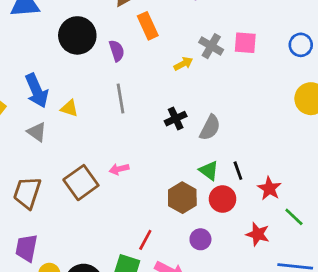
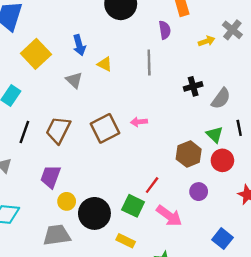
purple semicircle: (117, 51) -> (165, 30), moved
blue arrow: (37, 91) -> (79, 45), size x0.7
black line: (238, 171) -> (239, 128), moved

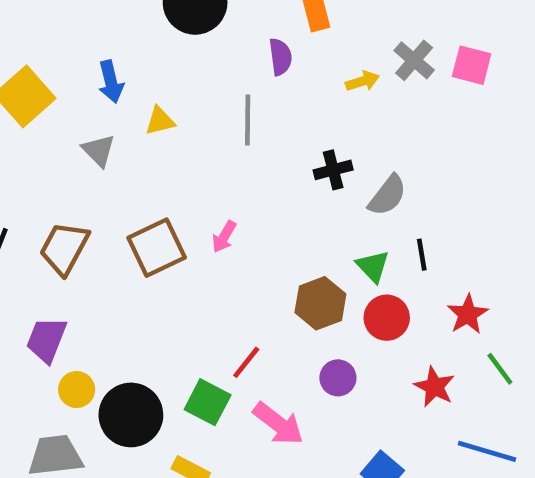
yellow triangle: (105, 64) -> (160, 121), turned -42
pink arrow: (139, 122) -> (224, 237), turned -56

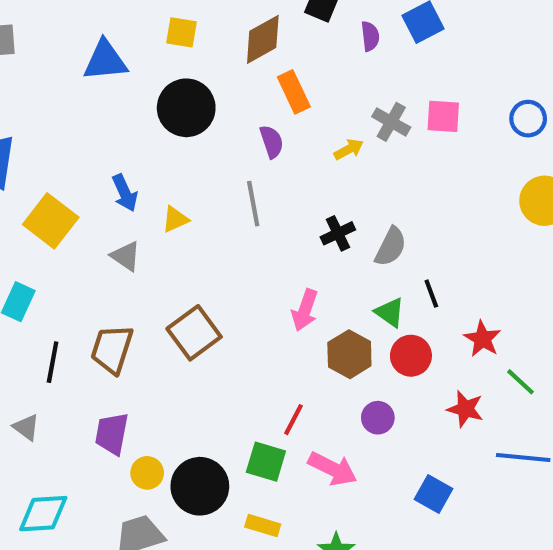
pink arrow: (224, 237) -> (305, 310), moved, size x1.4

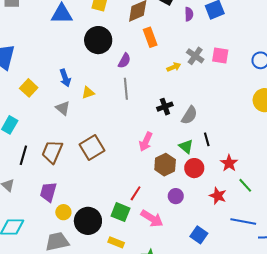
purple semicircle: (272, 142) -> (124, 61), moved, turned 42
yellow square: (51, 221) -> (29, 88), size x0.7

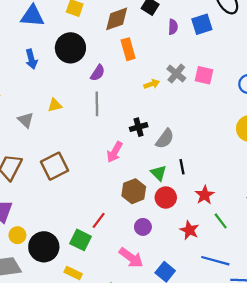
blue arrow: (65, 78) -> (31, 59), moved
pink arrow: (146, 142) -> (115, 152), moved
pink arrow: (152, 218) -> (131, 258), moved

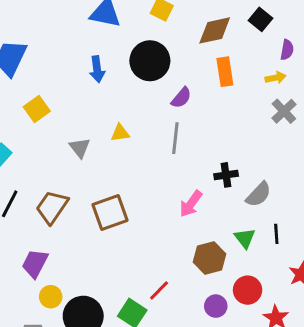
yellow arrow: (152, 84) -> (276, 78), moved
red circle: (166, 197) -> (248, 290), moved

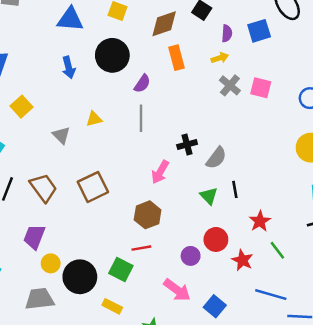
brown trapezoid: (52, 207) -> (43, 188), turned 116
brown hexagon: (209, 258) -> (148, 215), moved
red line: (159, 290) -> (141, 248), turned 42

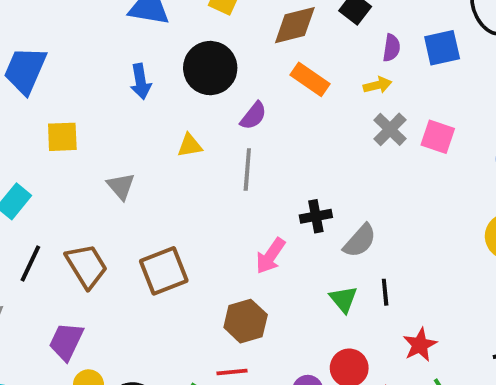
orange rectangle: (177, 58) -> (310, 79), turned -45
yellow square: (22, 107) -> (62, 137), turned 35
yellow triangle: (94, 119) -> (190, 145), moved

